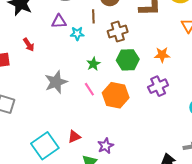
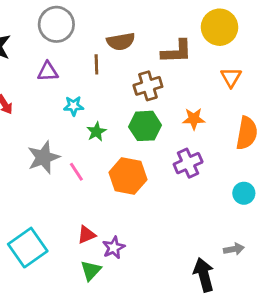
brown cross: (118, 32) -> (148, 86), moved
cyan star: (77, 34) -> (74, 106), moved
pink line: (89, 89) -> (76, 172), moved
red triangle: (74, 137) -> (86, 235), moved

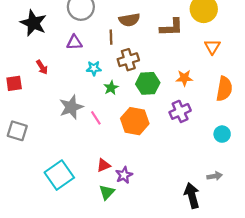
brown cross: (148, 86) -> (128, 60), moved

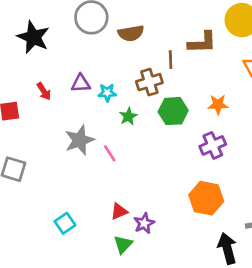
brown semicircle: (129, 20) -> (131, 33), moved
brown line: (111, 37) -> (171, 60), moved
purple triangle: (74, 42) -> (81, 83), moved
orange hexagon: (135, 121) -> (206, 198), moved
cyan square: (59, 175) -> (65, 223), size x0.6

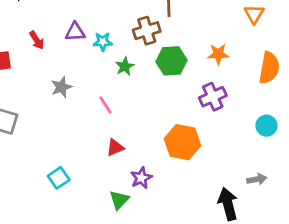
gray star: (79, 140) -> (61, 87), moved, size x0.7
orange hexagon: (206, 198) -> (183, 142), moved
red triangle: (119, 211) -> (115, 148), moved

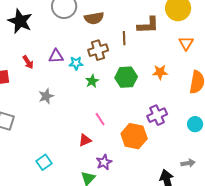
brown cross: (147, 31) -> (98, 50), moved
purple cross: (213, 97) -> (157, 115), moved
pink line: (105, 105) -> (100, 119), moved

